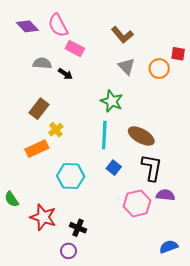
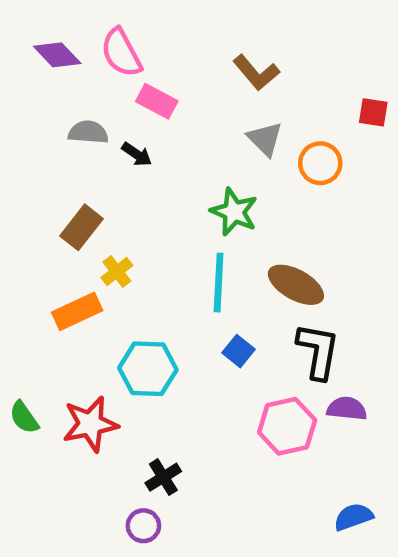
orange circle: (159, 69) -> (320, 163), moved
red star: (43, 217) -> (90, 424), moved, turned -30
black cross: (78, 228) -> (163, 477), turned 35

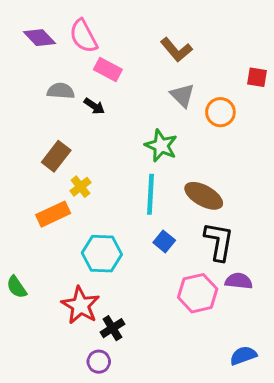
red star: (90, 424) -> (80, 305), moved, turned -30

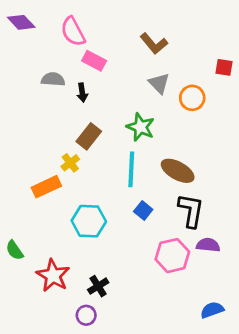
purple diamond: (39, 38) -> (21, 22), moved
black arrow: (94, 106) -> (82, 93), turned 48
brown rectangle: (56, 156) -> (89, 136), moved
red star: (80, 305) -> (53, 275), moved

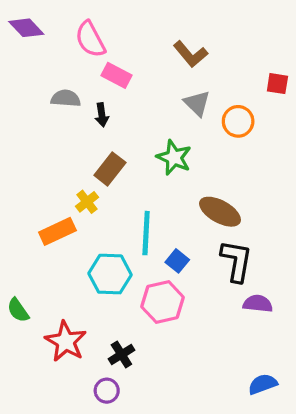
cyan line: (131, 169) -> (146, 233), moved
pink hexagon: (172, 256) -> (163, 302), moved

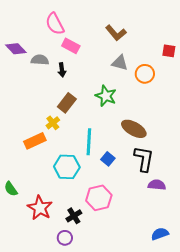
purple diamond: (26, 28) -> (16, 49), moved
gray triangle: (197, 103) -> (120, 63), turned -30
pink hexagon: (163, 302) -> (99, 198), moved

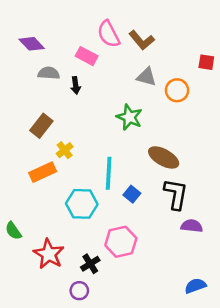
pink semicircle: (55, 24) -> (109, 34), moved
purple diamond: (16, 49) -> (32, 44), moved
brown rectangle: (67, 103) -> (41, 126), moved

